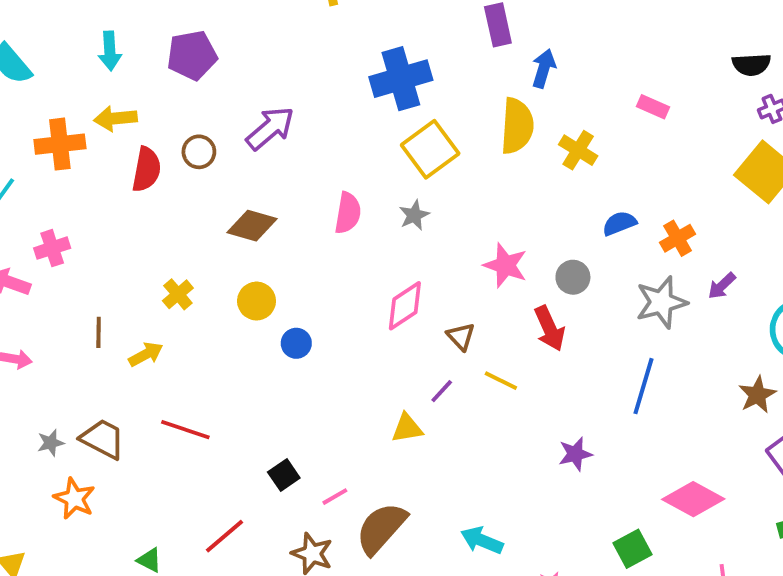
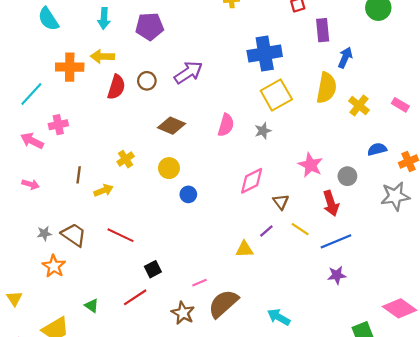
pink rectangle: (653, 107) -> (400, 105), moved
blue line: (643, 386) -> (336, 241), moved, turned 44
black square: (284, 475) -> (153, 269), moved

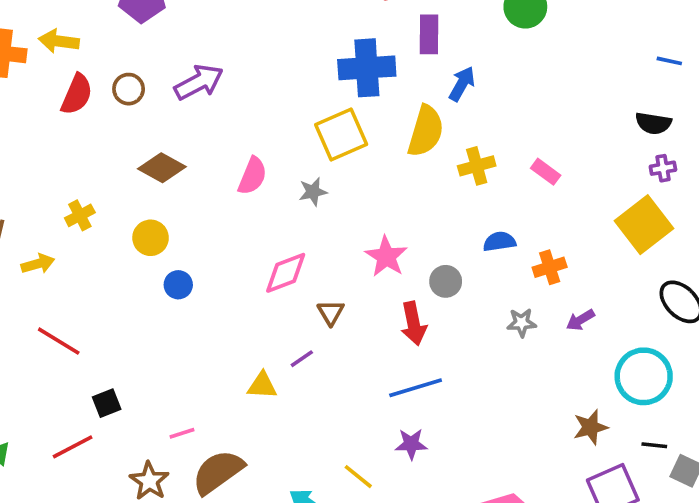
blue cross: (265, 54) -> (367, 68), moved
yellow cross: (359, 106) -> (477, 166), turned 30
gray star: (395, 196) -> (522, 323), size x0.6
yellow line: (300, 229) -> (358, 477), moved

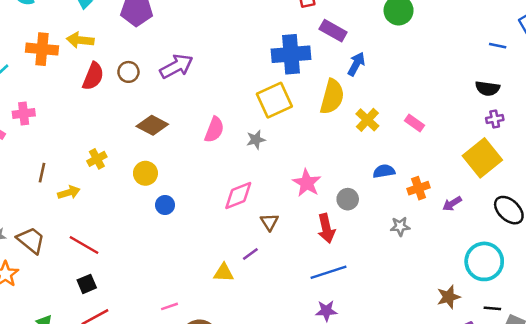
purple rectangle: (429, 34) -> (333, 31), turned -60
yellow cross: (477, 166) -> (367, 120), turned -30
purple arrow: (580, 320) -> (452, 204), moved
black square: (107, 403) -> (87, 284), moved

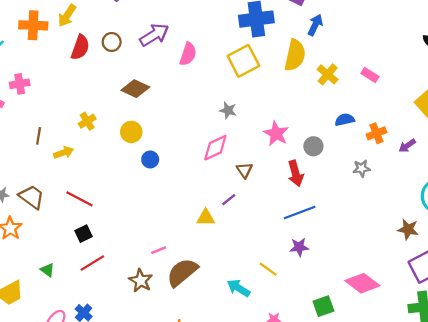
yellow arrow: (80, 40) -> (67, 16), turned -60
pink semicircle: (214, 130) -> (188, 54), moved
gray star: (256, 140) -> (228, 110), moved, turned 30
brown star: (449, 297) -> (408, 229), turned 30

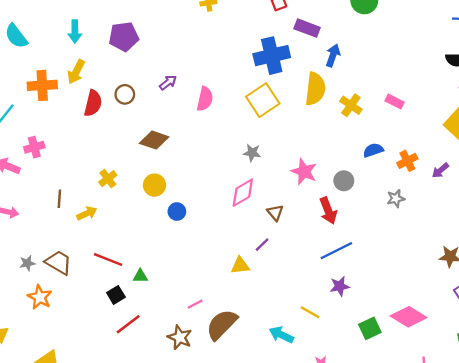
purple arrow: (154, 35) -> (168, 83), size x0.6
green triangle: (47, 270) -> (140, 276), moved, turned -32
green square: (323, 306) -> (370, 328), moved

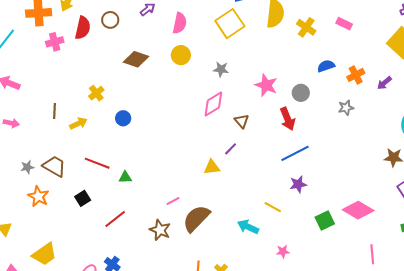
pink cross: (34, 147) -> (55, 42), moved
yellow circle: (154, 185) -> (181, 55), moved
blue circle: (177, 212) -> (123, 118), moved
black square: (116, 295) -> (83, 198), moved

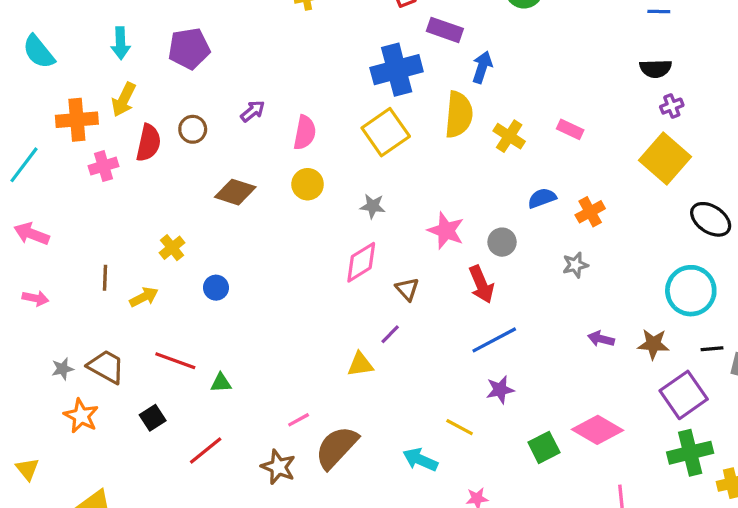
purple arrow: (384, 83) -> (601, 339), moved, turned 56

